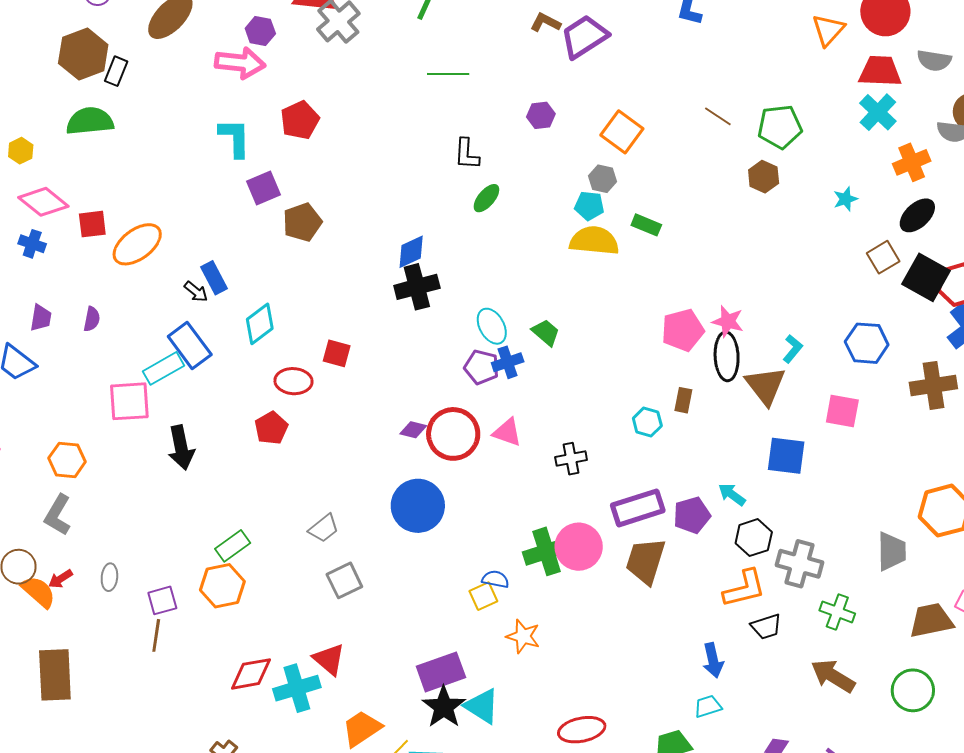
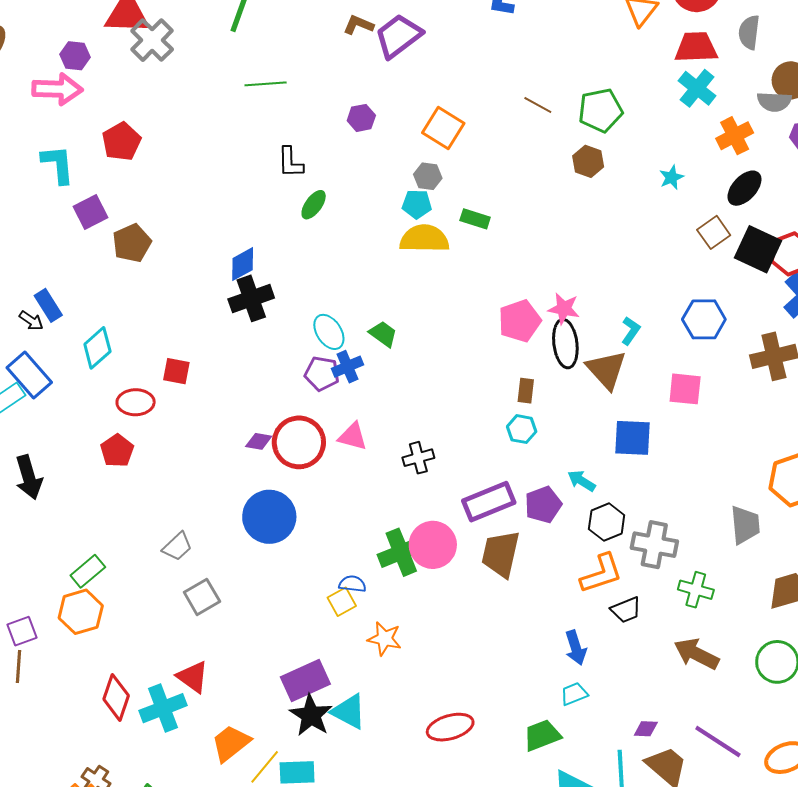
gray semicircle: (934, 60) -> (749, 32), turned 92
cyan hexagon: (647, 422) -> (522, 429), moved
red diamond: (251, 674) -> (116, 697), turned -57

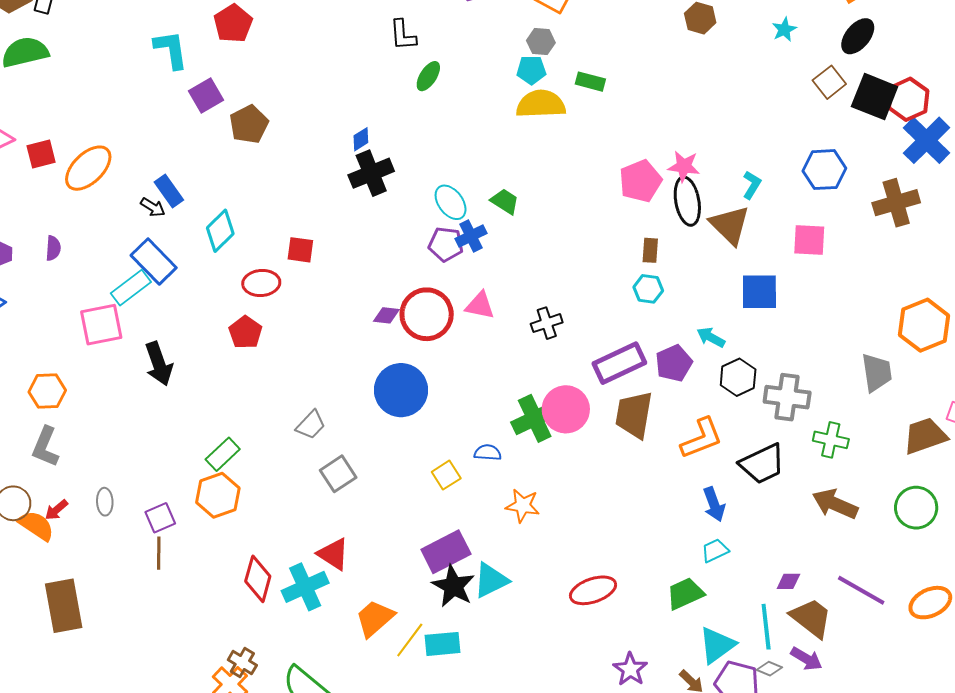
blue diamond: (243, 264) -> (361, 139), size x0.7
orange L-shape: (601, 574) -> (702, 438), moved
yellow square: (342, 602) -> (446, 475), moved
black trapezoid: (626, 610) -> (762, 464), size x1.5
cyan triangle: (349, 711) -> (491, 580), turned -51

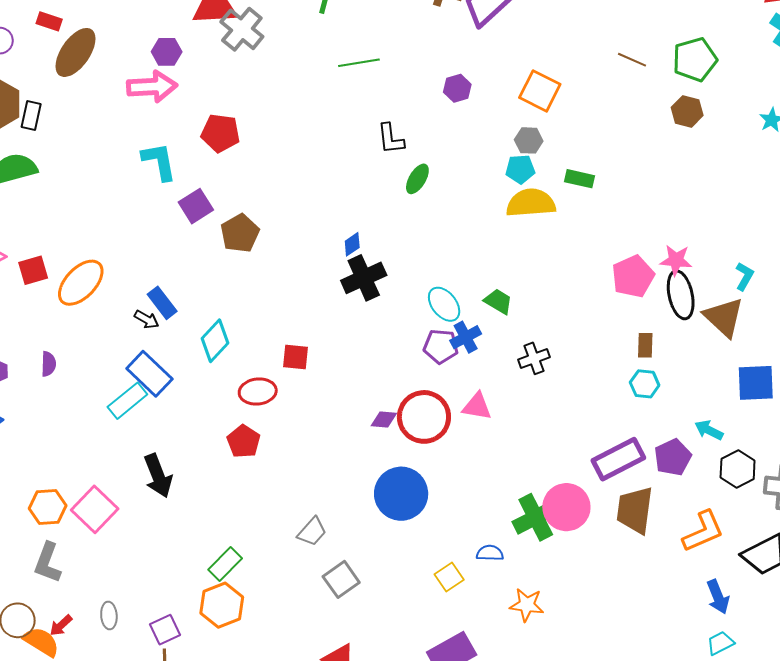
red pentagon: (233, 23) -> (220, 133), turned -30
black cross: (547, 323) -> (534, 358), moved
pink square: (101, 325) -> (95, 509), moved, turned -33

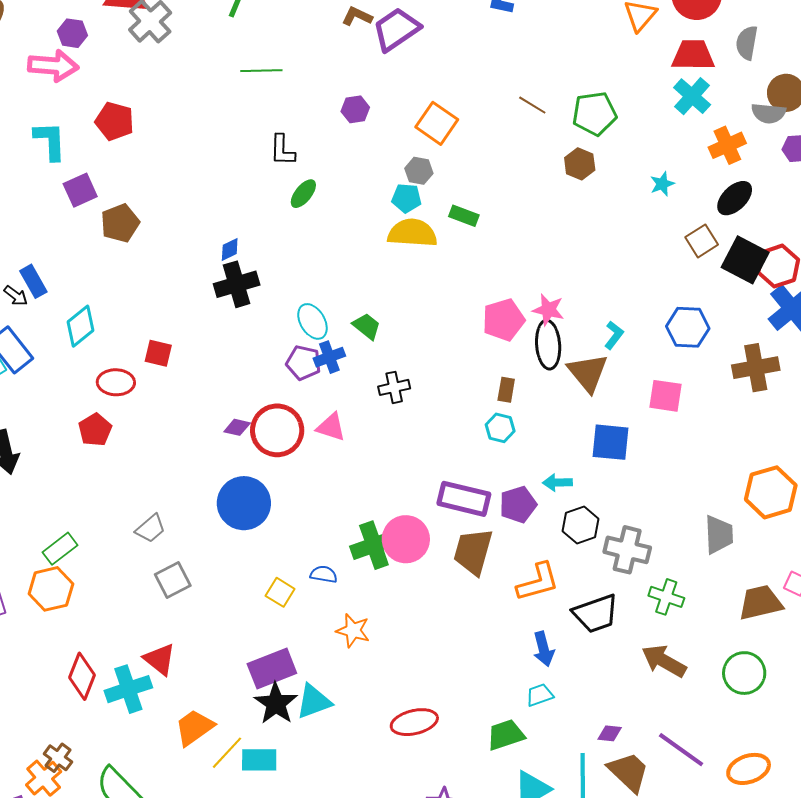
cyan arrow: (709, 430) -> (557, 483), turned -36
purple rectangle: (618, 459) -> (464, 499), turned 33
yellow square: (449, 577) -> (280, 592), turned -32

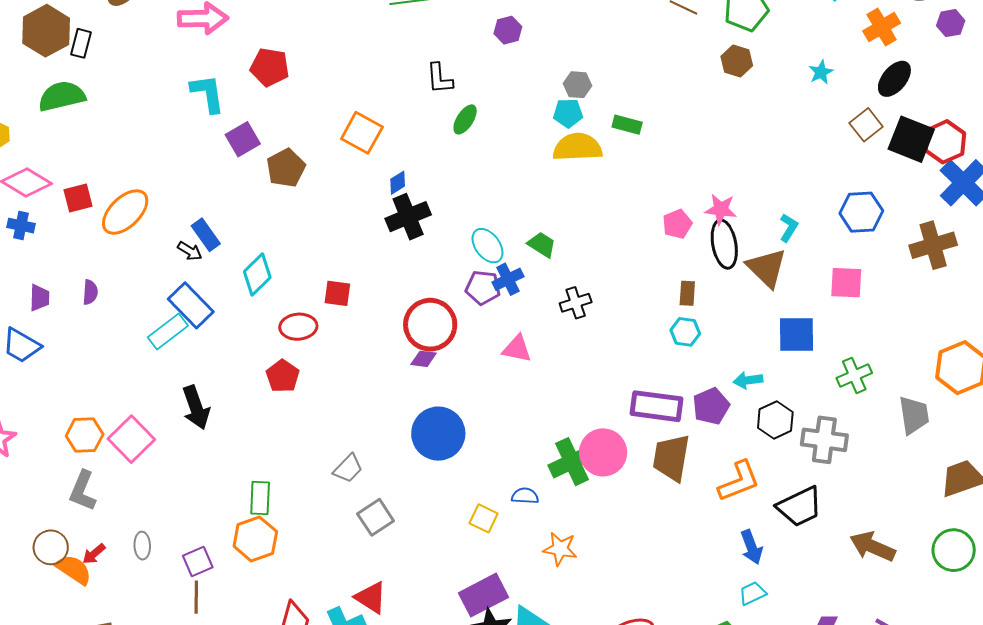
orange square: (437, 123) -> (362, 133), moved
pink pentagon: (503, 320) -> (677, 224), size x0.7
red circle: (277, 430) -> (430, 325), moved
green rectangle: (60, 549) -> (260, 498), turned -44
green cross: (666, 597) -> (854, 375), moved, turned -36

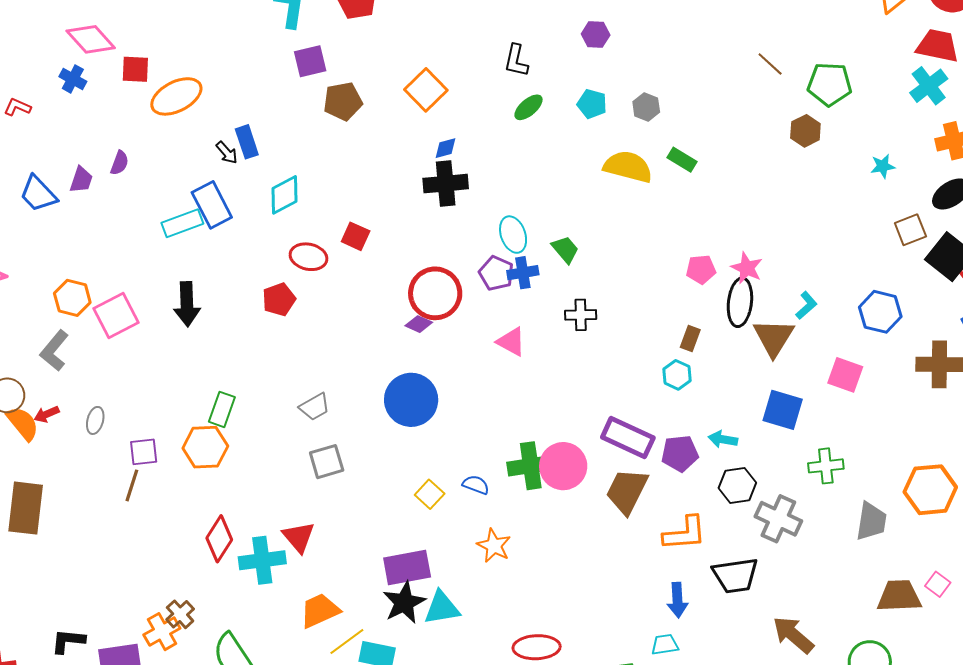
cyan pentagon: (568, 113) -> (592, 104), moved
purple trapezoid: (39, 298) -> (81, 180), moved

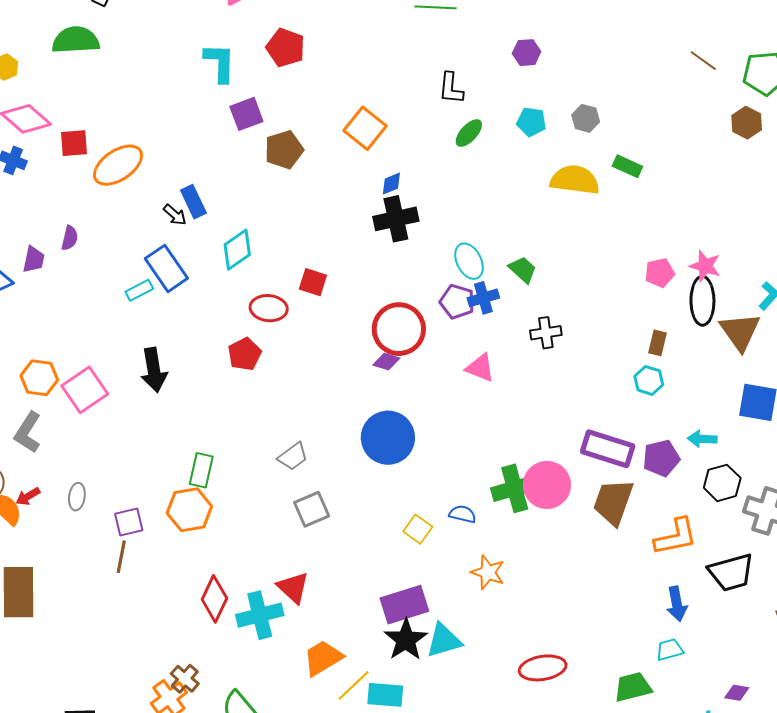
cyan rectangle: (182, 223) -> (139, 290), size x0.7

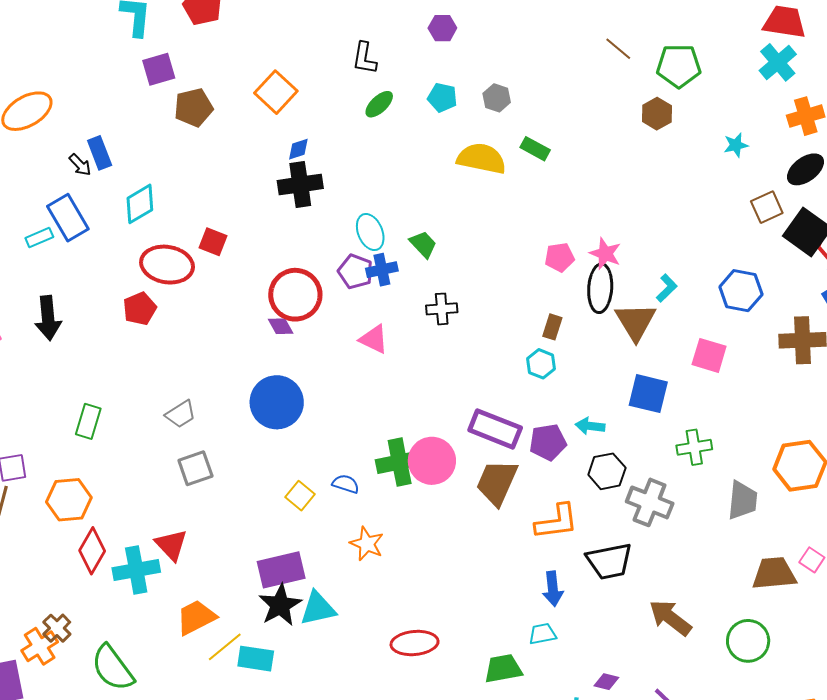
red ellipse: (269, 308) -> (167, 265), size x1.4
purple diamond: (386, 362) -> (281, 326), turned 40
orange hexagon: (189, 510) -> (69, 500), moved

